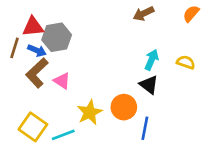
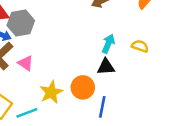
black triangle: (149, 85) -> (106, 67), turned -42

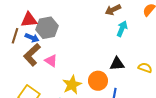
cyan arrow: (108, 44) -> (122, 29), moved
yellow semicircle: (140, 46) -> (145, 68), moved

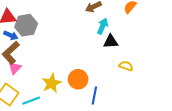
pink triangle: (51, 61) -> (15, 68), moved, turned 40
black triangle: (117, 64) -> (111, 41), moved

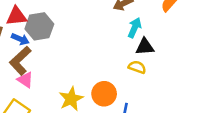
yellow semicircle: (126, 66) -> (137, 67), moved
pink triangle: (15, 68) -> (25, 80), turned -40

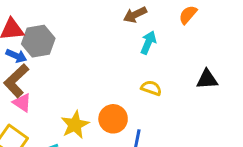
black triangle: (145, 47) -> (207, 79), moved

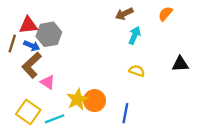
pink triangle: (22, 103) -> (48, 82), moved
orange circle: (113, 119) -> (95, 101), moved

